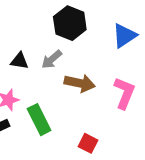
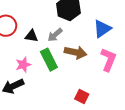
blue triangle: (124, 36) -> (102, 29), moved
green rectangle: (39, 120) -> (49, 60), moved

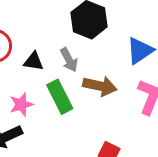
gray arrow: (55, 35) -> (69, 60), turned -77

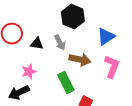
green rectangle: (60, 97) -> (66, 83), moved

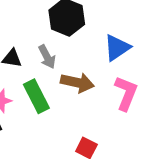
green rectangle: (66, 83) -> (36, 96), moved

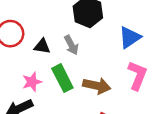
brown arrow: (77, 83) -> (97, 86), moved

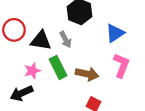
black triangle: (42, 46) -> (41, 41), size x1.5

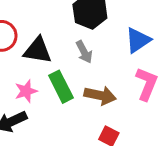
gray arrow: (66, 40) -> (84, 52), moved

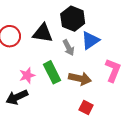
blue triangle: (138, 40) -> (90, 40), moved
black triangle: (38, 50) -> (43, 33), moved

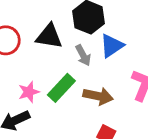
green rectangle: (52, 72) -> (61, 88), turned 70

